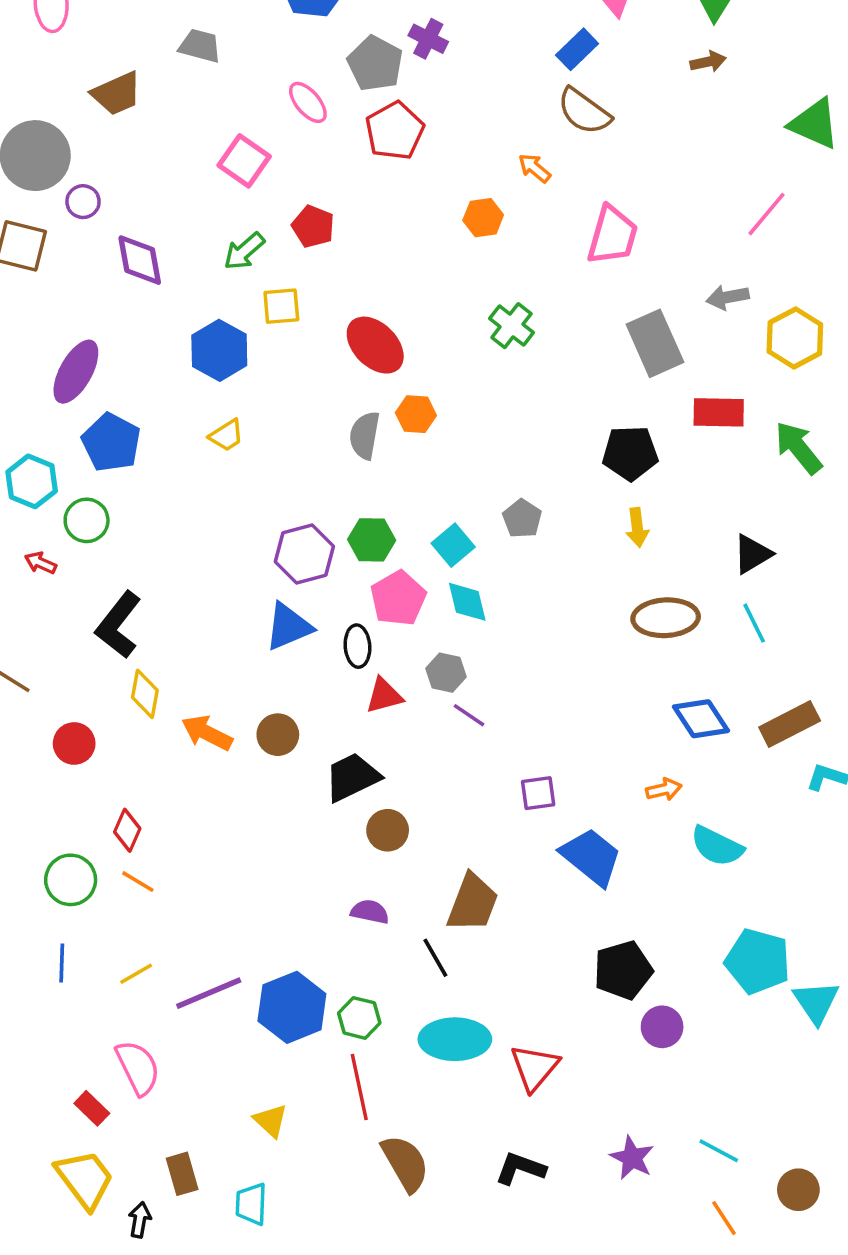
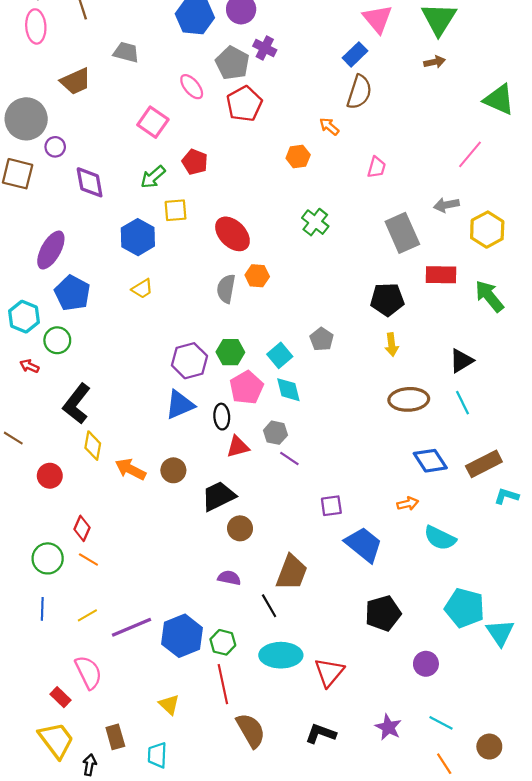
brown semicircle: (584, 111) -> (359, 92), turned -108
pink trapezoid: (612, 235) -> (376, 167), size x0.6
purple circle: (662, 1027) -> (426, 664), moved

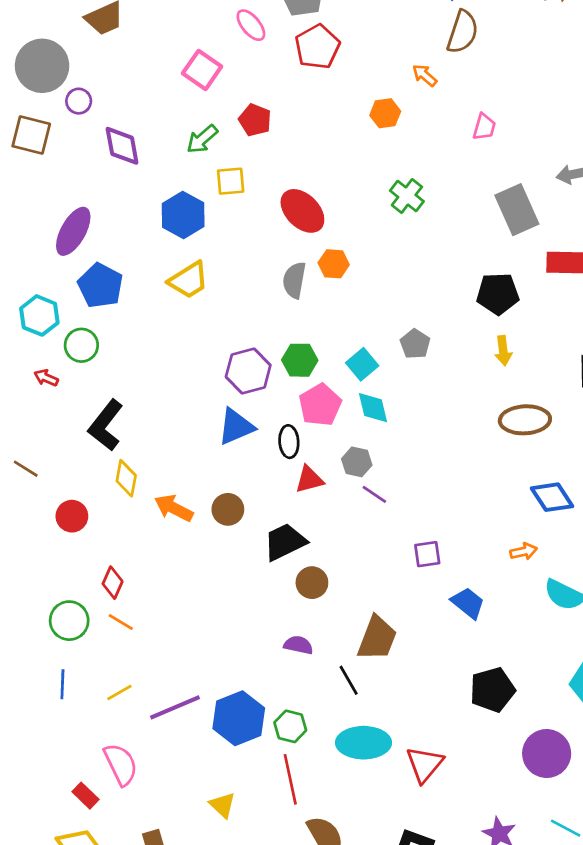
yellow trapezoid: (142, 289) -> (189, 280), size x1.5
blue trapezoid: (364, 544) -> (468, 603), size x0.7
purple circle: (426, 664) -> (547, 754), size x1.5

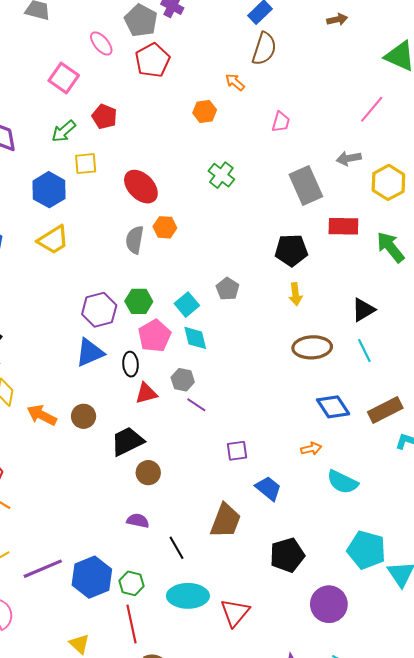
brown trapezoid: (377, 638) -> (226, 521), moved

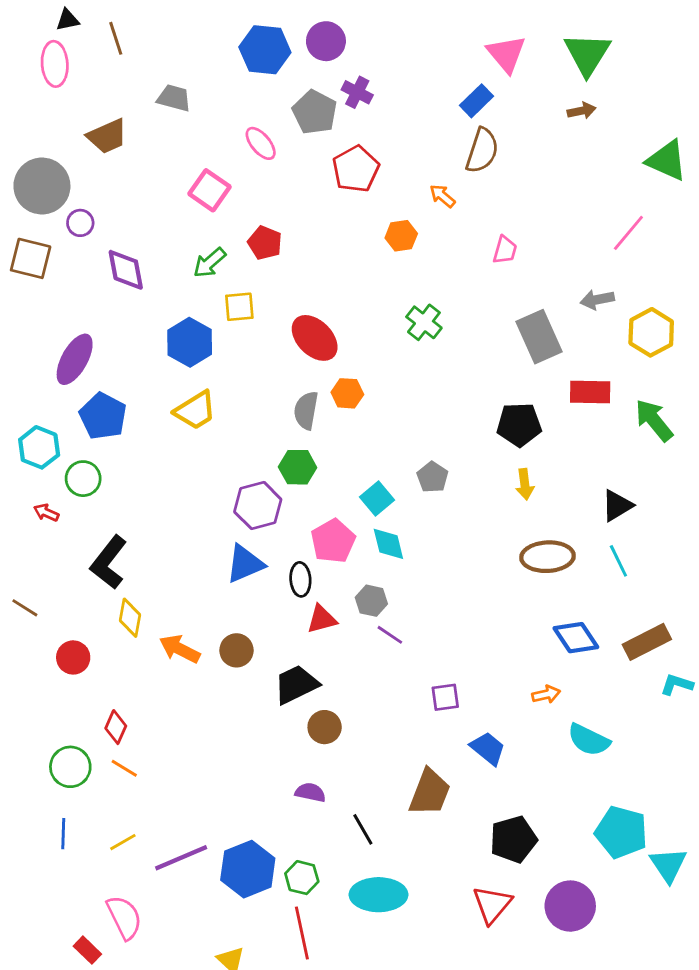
red pentagon: (152, 60) -> (356, 169), moved
green hexagon: (139, 301) -> (298, 467), moved
red triangle: (235, 613) -> (492, 905), moved

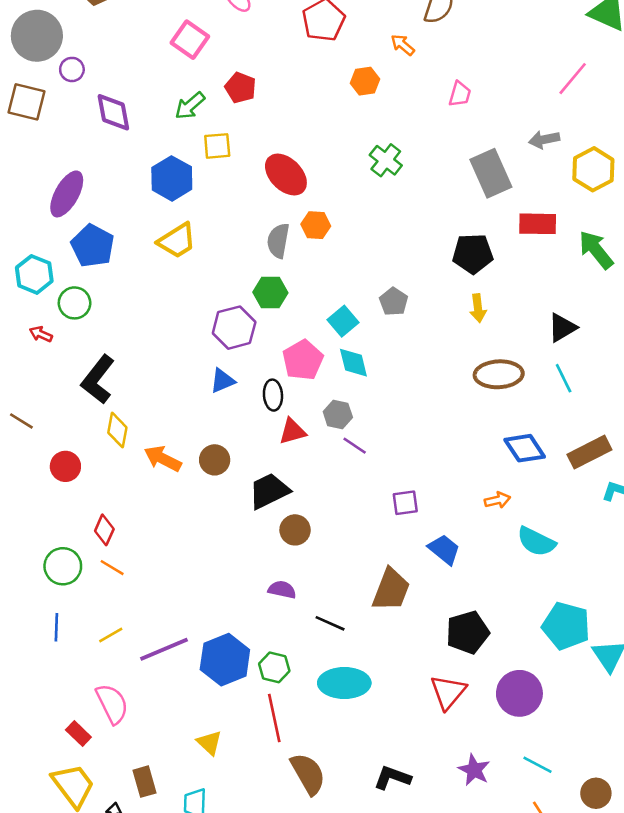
blue triangle: (245, 564) -> (222, 381), size x0.7
black line: (363, 829) -> (330, 623), turned -36

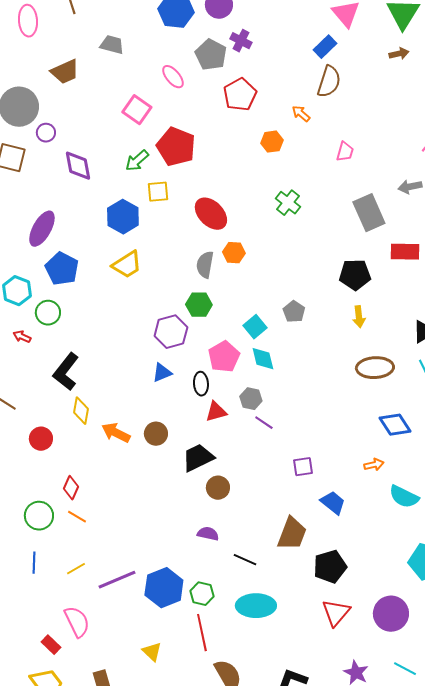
red pentagon: (241, 88) -> (176, 147), size x1.6
black pentagon: (468, 632) -> (330, 567), moved

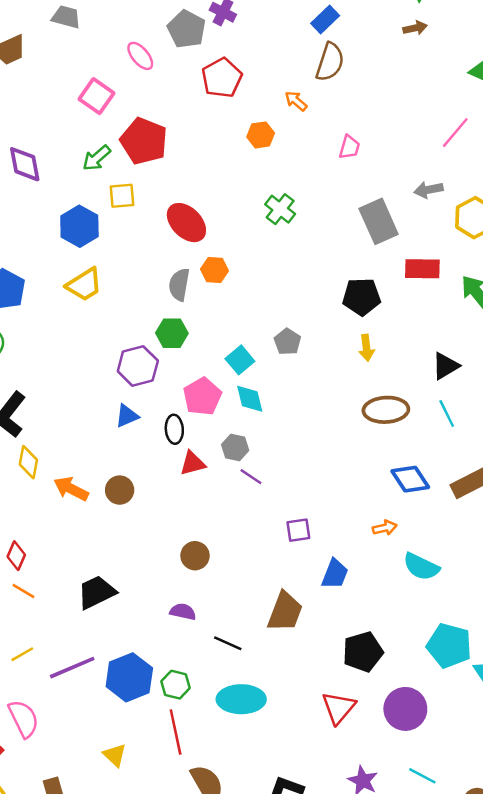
black trapezoid: (198, 458) -> (96, 592), moved
blue trapezoid: (333, 503) -> (335, 574), turned 72
black pentagon: (330, 567) -> (363, 652), moved

